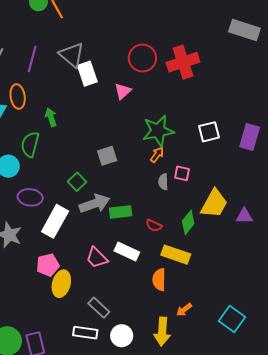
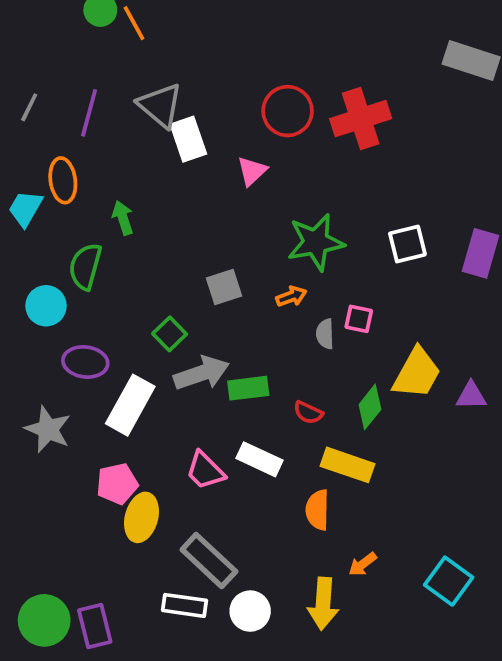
orange arrow: (157, 155) -> (291, 296), moved, turned 35
gray rectangle: (99, 308) -> (209, 560), size x1.4

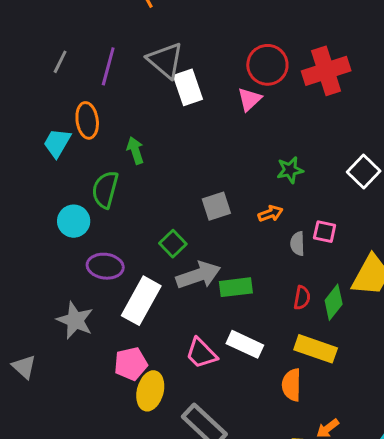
pink triangle: (252, 171) -> (249, 99), moved
green star: (316, 242) -> (290, 170), size x0.6
white square: (407, 244) -> (364, 171), turned -32
red semicircle: (308, 413) -> (302, 298), moved, turned -105

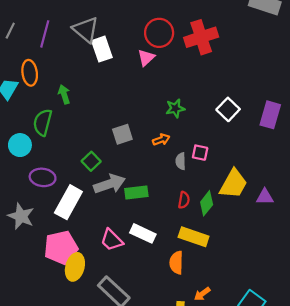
pink pentagon: (131, 364) -> (61, 248), size x1.4

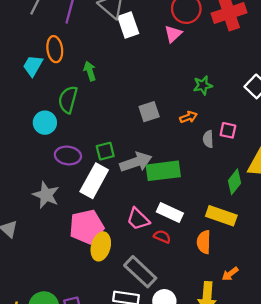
green square: (91, 161) -> (105, 151), moved, turned 30
green rectangle: (136, 192) -> (163, 171), size x1.4
red semicircle: (184, 200) -> (162, 237), moved, turned -77

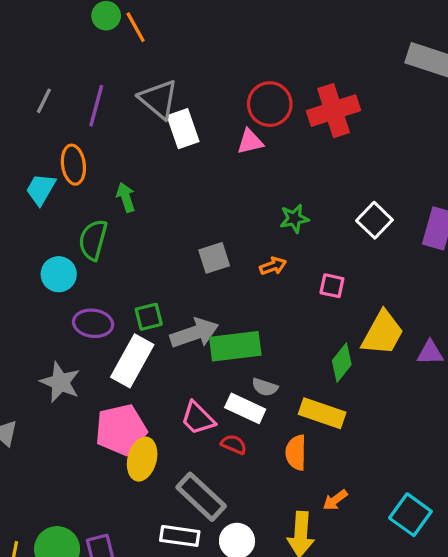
pink triangle: (173, 34) -> (250, 142), turned 30
gray semicircle: (208, 139) -> (265, 387), moved, turned -70

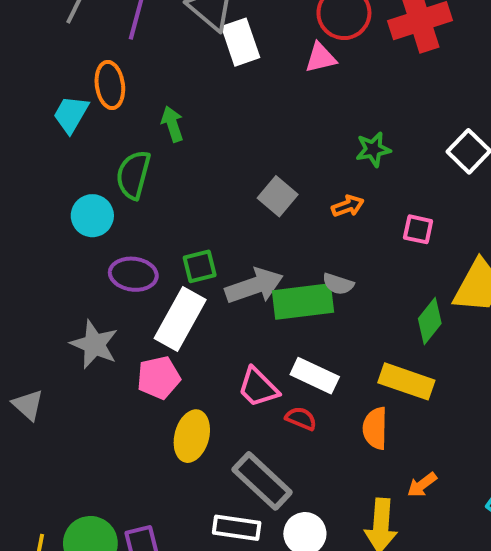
gray square: (214, 258) -> (278, 196), turned -32
gray semicircle: (265, 387) -> (338, 284), moved
pink pentagon: (121, 430) -> (159, 378), moved, size x0.7

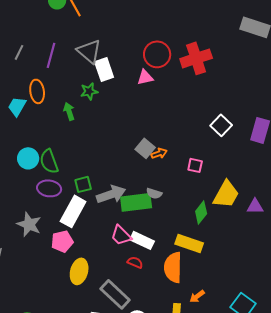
green star: (373, 149) -> (89, 91), moved
green semicircle: (133, 175) -> (49, 161), moved, turned -35
gray square: (278, 196) -> (145, 148), moved
pink trapezoid: (258, 387) -> (121, 235), moved
orange semicircle: (375, 428) -> (173, 267), size x1.4

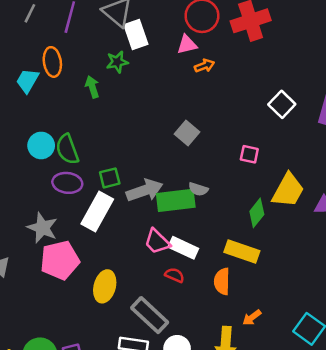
orange arrow: (159, 153) -> (204, 66), moved
pink pentagon: (62, 241) -> (60, 260), moved, size x1.4
orange semicircle: (173, 267) -> (222, 281), size x0.7

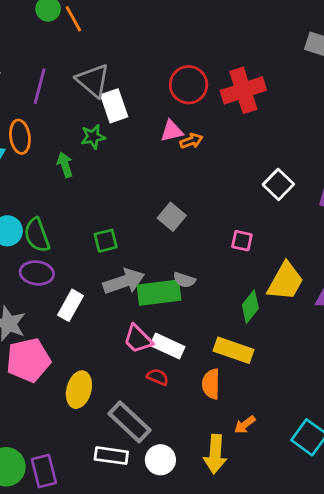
pink triangle: (187, 44) -> (172, 131), moved
green square: (110, 178) -> (106, 241), moved
white rectangle: (97, 212) -> (71, 305), size x0.7

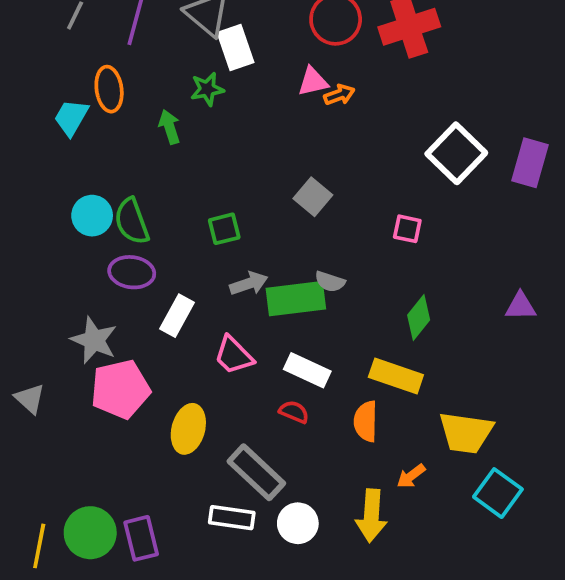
white square: (278, 184) -> (456, 153), size x1.4
gray arrow: (124, 281) -> (249, 284), size x0.7
yellow trapezoid: (285, 281) -> (466, 433), moved, turned 69
pink trapezoid: (138, 339) -> (234, 355), moved

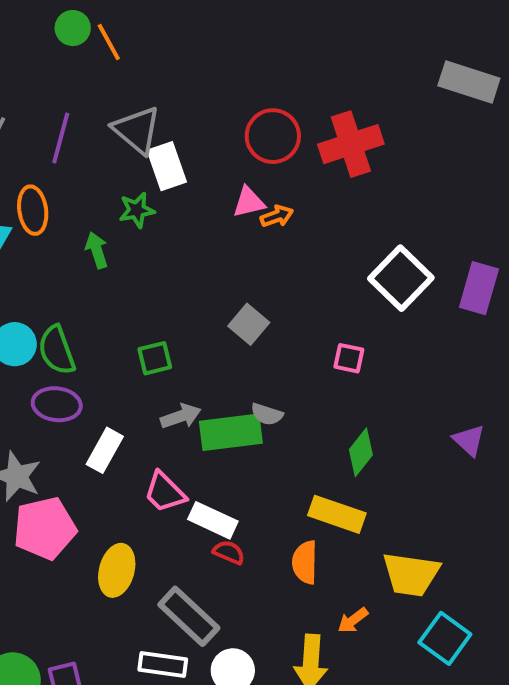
purple triangle: (521, 306) -> (469, 440), turned 44
white rectangle: (307, 370) -> (213, 520), moved

